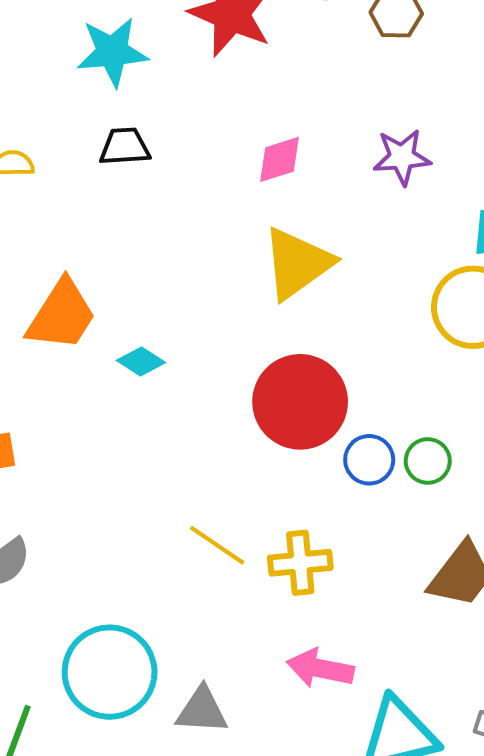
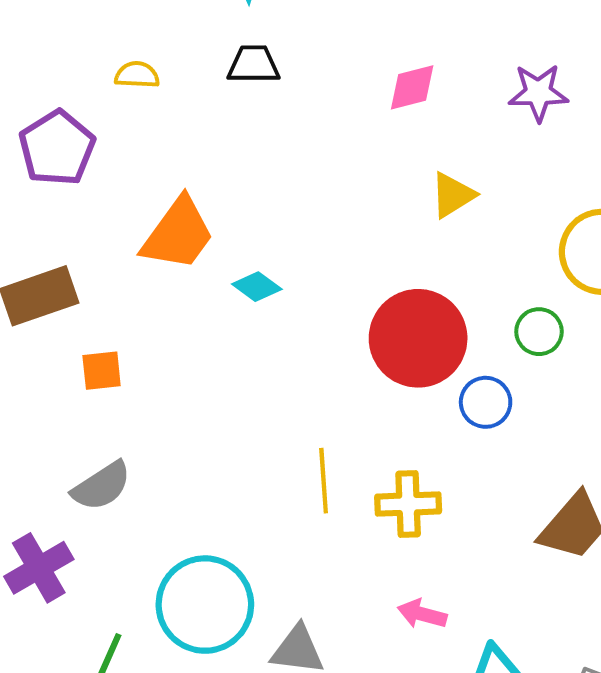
yellow triangle: (297, 263) -> (453, 195), moved, size x0.6
green circle: (428, 461) -> (539, 332), moved
yellow line: (217, 545) -> (324, 481), turned 48
pink arrow: (320, 668) -> (422, 614), size x0.7

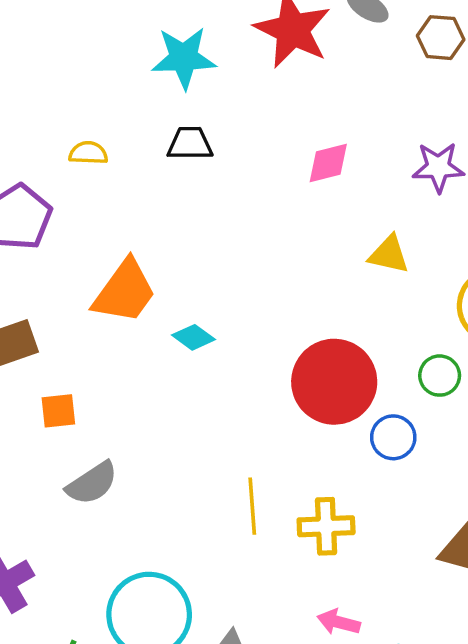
yellow triangle: (453, 195) -> (389, 254), moved, turned 45
gray semicircle: (102, 486) -> (92, 483), moved

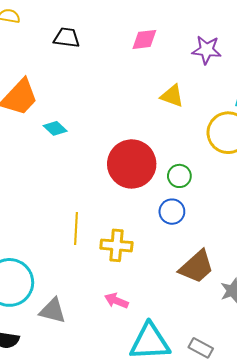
black trapezoid: (190, 144) -> (67, 38), moved
green circle: (440, 376) -> (179, 176), moved
blue circle: (393, 437) -> (172, 212), moved

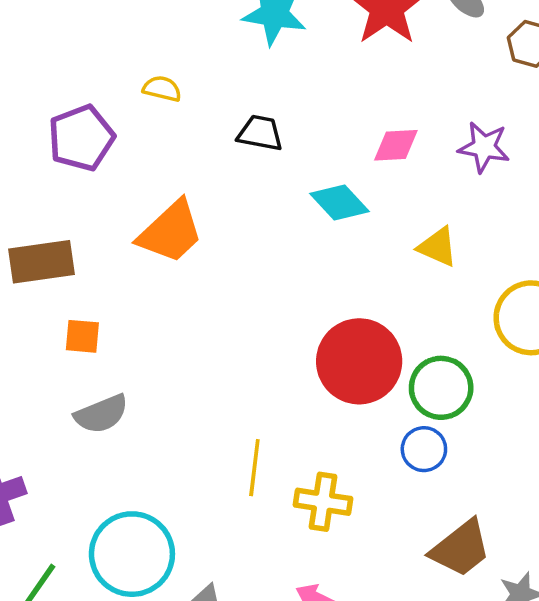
purple star: (207, 50) -> (484, 147), moved
cyan diamond: (55, 128) -> (339, 203), moved, size x1.4
green circle: (179, 176) -> (441, 388), size x1.5

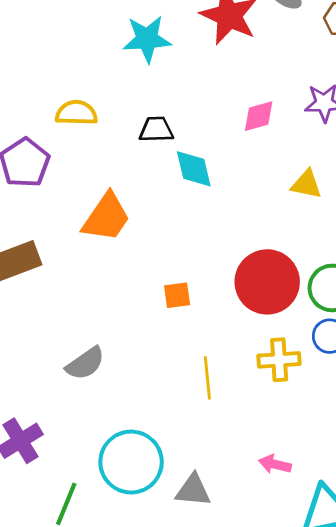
yellow semicircle: (162, 89) -> (76, 113), size x1.4
cyan diamond: (339, 203) -> (194, 169), moved, turned 42
orange square: (82, 336) -> (177, 295), moved
yellow cross: (323, 502) -> (279, 360), moved

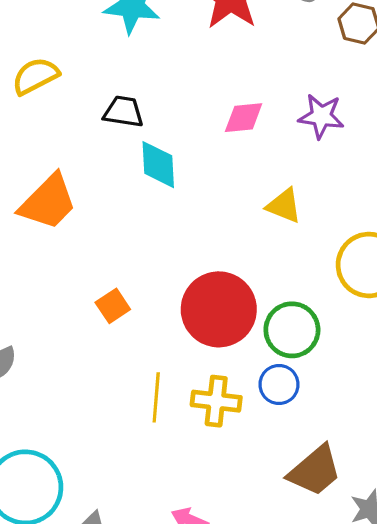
yellow semicircle: (76, 113) -> (35, 76), turned -39
orange square: (177, 295) -> (113, 306), turned -36
yellow line: (207, 378) -> (156, 397), moved

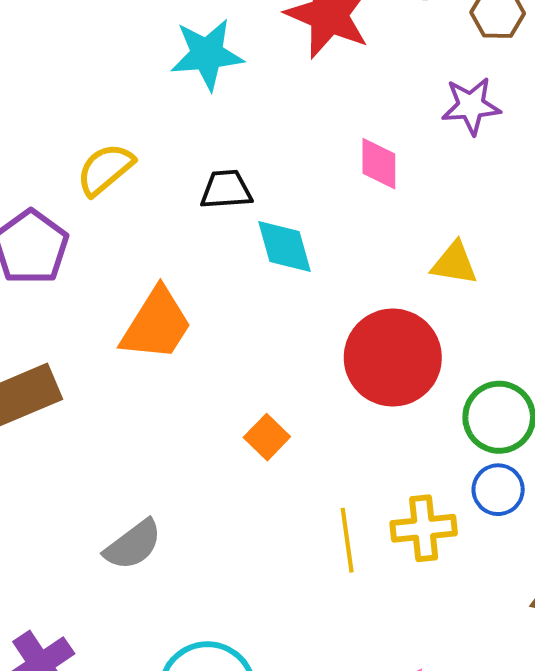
purple star: (321, 116) -> (471, 106), moved
pink diamond: (244, 118) -> (379, 164), turned -72
red circle: (219, 309) -> (393, 358), moved

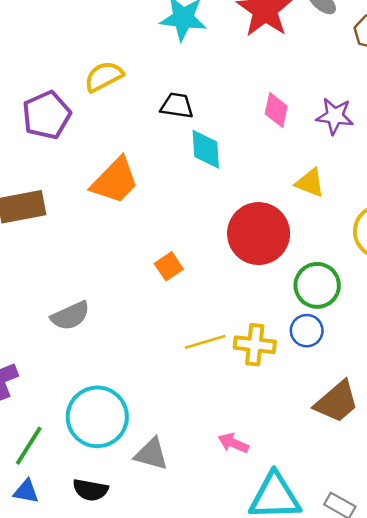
purple star: (471, 106) -> (335, 116), moved
yellow line: (347, 540) -> (205, 342), turned 69

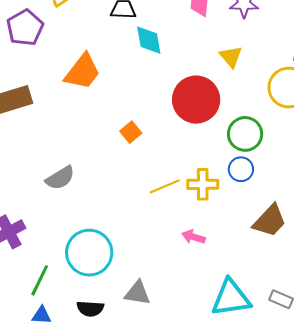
yellow triangle: (310, 183) -> (231, 57), turned 35
pink arrow: (233, 443) -> (194, 237), moved
gray triangle: (151, 454) -> (137, 293), moved

